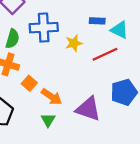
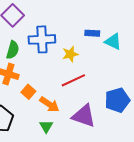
red line: (105, 54) -> (73, 80), moved

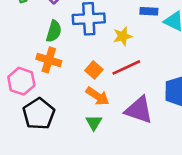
orange square: (28, 92) -> (94, 70), moved

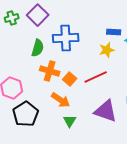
yellow star: (123, 36) -> (107, 50), moved
orange cross: (49, 60) -> (50, 71), moved
orange arrow: (98, 96) -> (61, 100), moved

